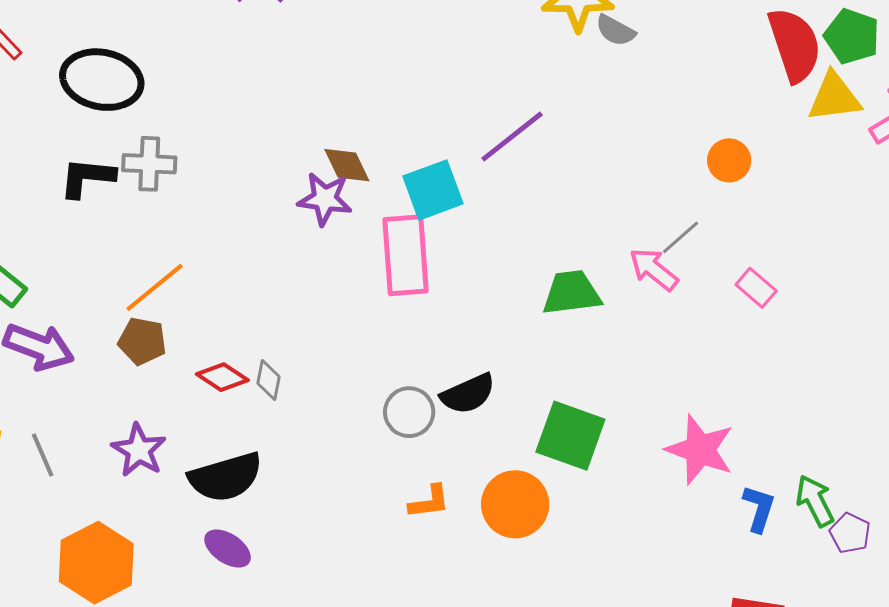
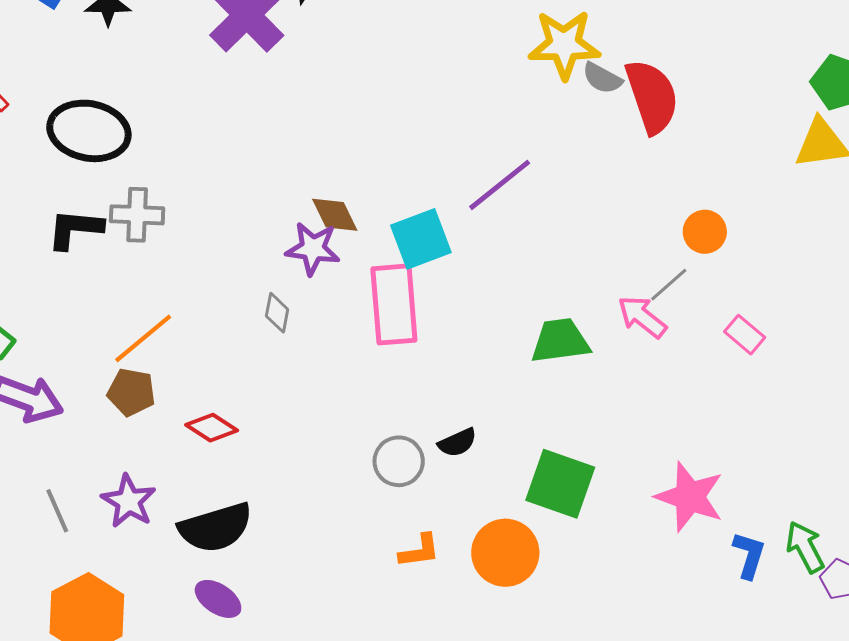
red semicircle: (795, 45) -> (652, 96), moved
orange circle: (729, 160) -> (705, 232), moved
gray diamond: (269, 380) -> (277, 313), moved
black semicircle: (468, 394) -> (457, 443), size x0.7
gray line: (43, 455) -> (57, 511), moved

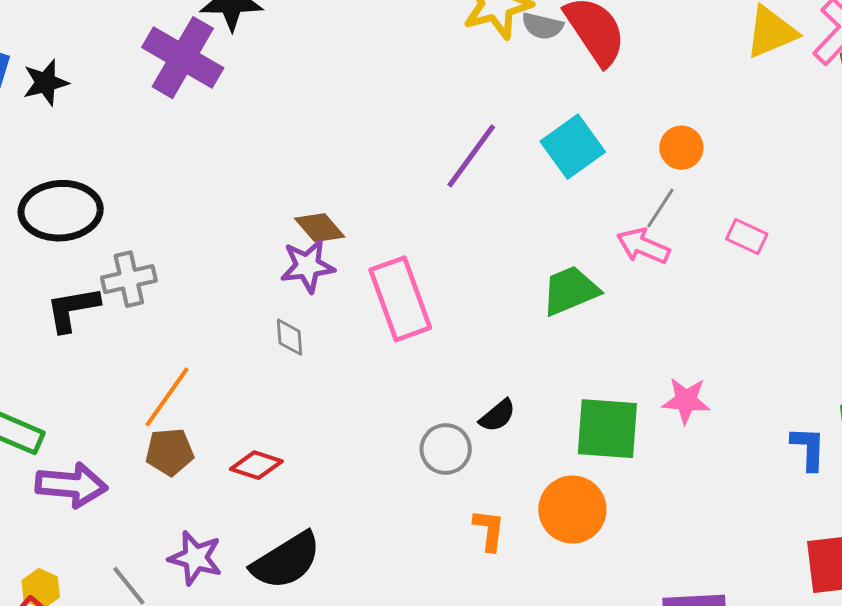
cyan square: (421, 239) -> (573, 147), moved
pink star: (690, 497) -> (686, 400), moved, size x0.7
orange L-shape: (419, 551) -> (489, 530), turned -60

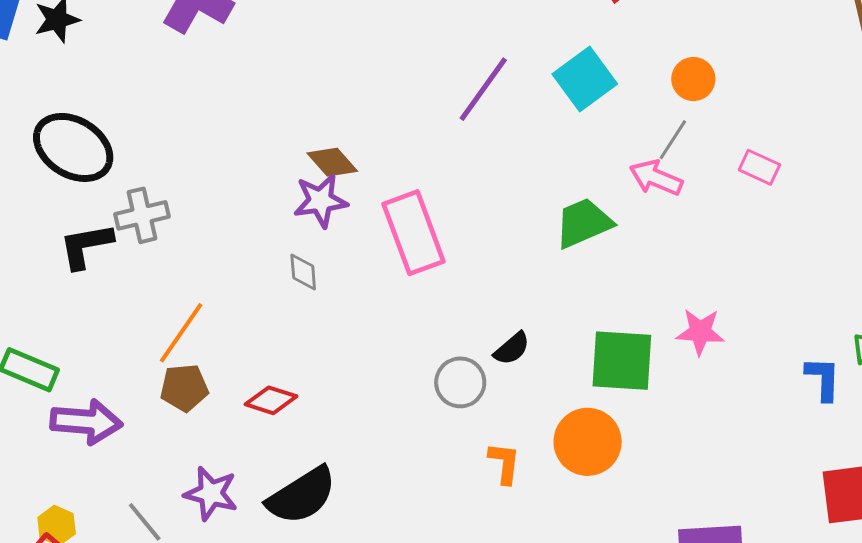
black ellipse: (61, 211) -> (73, 147), turned 36

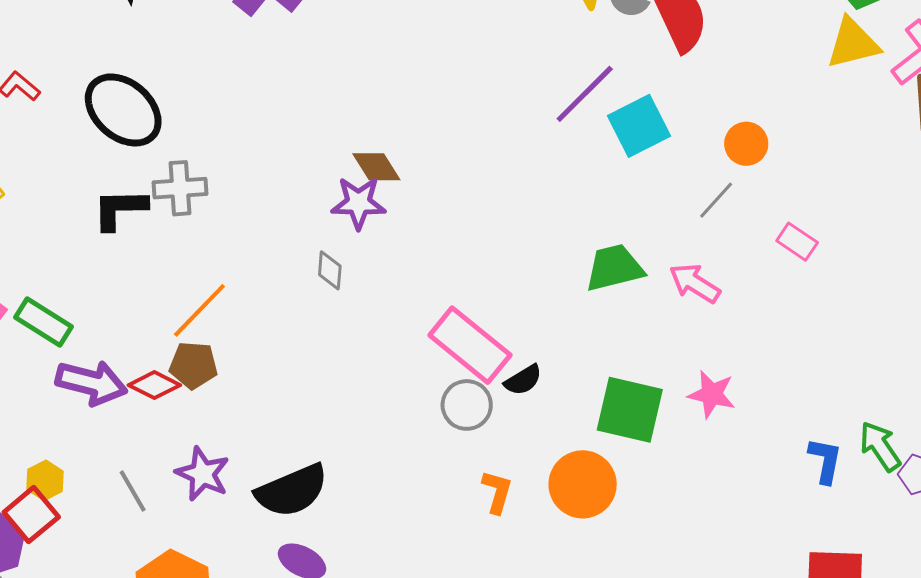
purple line: (483, 89) -> (585, 94), moved
pink arrow: (656, 178) -> (695, 283), moved
pink rectangle: (414, 233) -> (470, 345), moved, turned -40
red diamond: (271, 400) -> (154, 385), moved

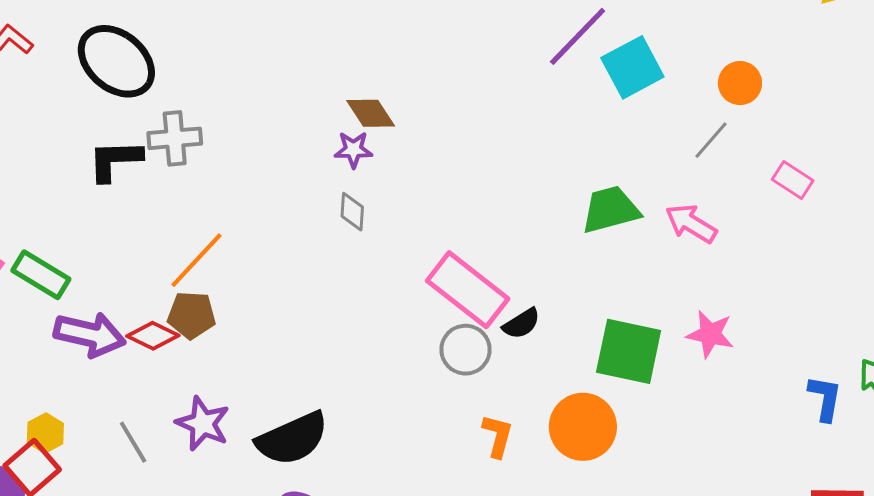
purple star: (358, 203) -> (353, 150), size x0.7
gray diamond: (330, 270) -> (352, 212), moved

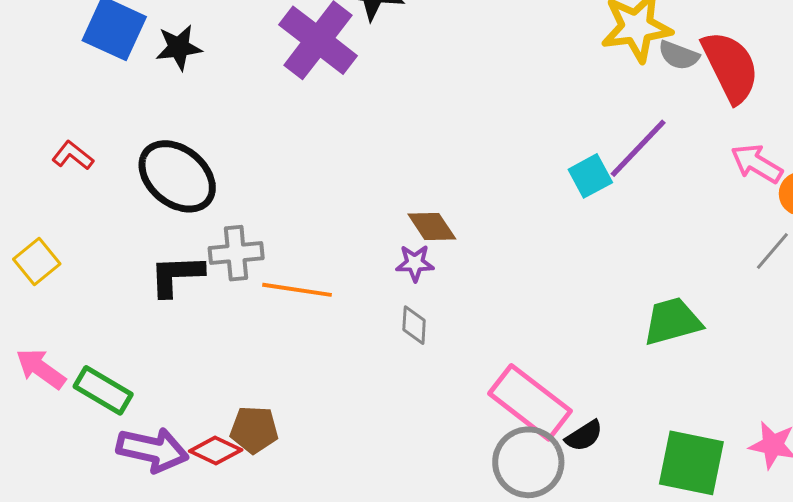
cyan square: (632, 67) -> (590, 176), moved, size x0.7
pink arrow: (691, 223) -> (757, 164), moved
orange line: (196, 260) -> (297, 290), moved, turned 56
gray circle: (466, 350) -> (528, 462), size x1.4

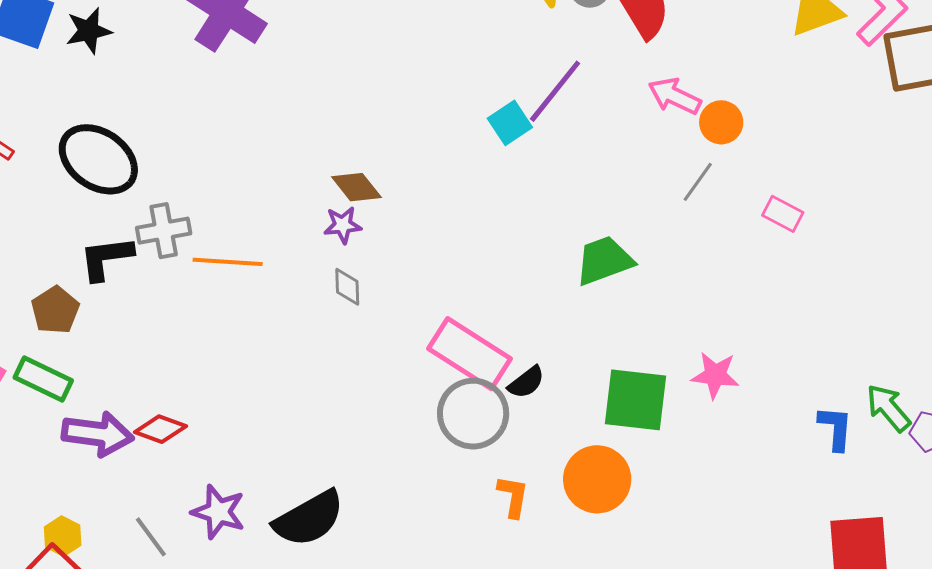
brown pentagon: (254, 430) -> (55, 310), moved, turned -30

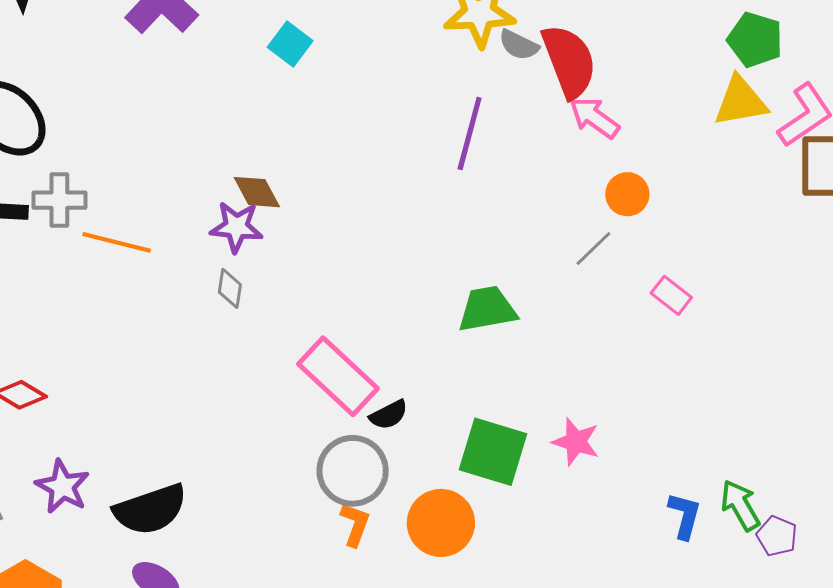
purple line: (555, 91) -> (470, 134), turned -34
pink arrow: (675, 96) -> (594, 118), moved
cyan square: (510, 123) -> (290, 44), moved, turned -30
purple star: (343, 225) -> (236, 227), size x1.4
gray circle: (473, 414) -> (353, 471), moved

